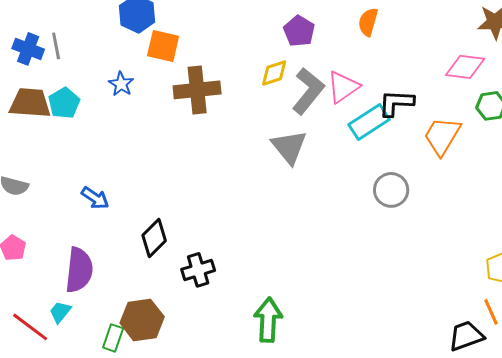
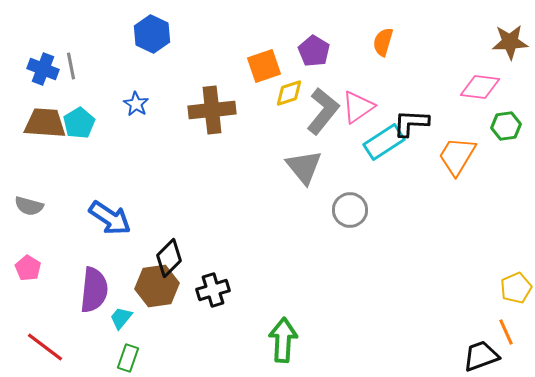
orange square: (163, 46) -> (264, 66), moved, turned -32
gray circle: (391, 190) -> (350, 210), moved
blue arrow: (95, 198) -> (110, 218), size x1.5
cyan trapezoid: (60, 312) -> (121, 318), moved
brown hexagon: (142, 320) -> (157, 286), moved

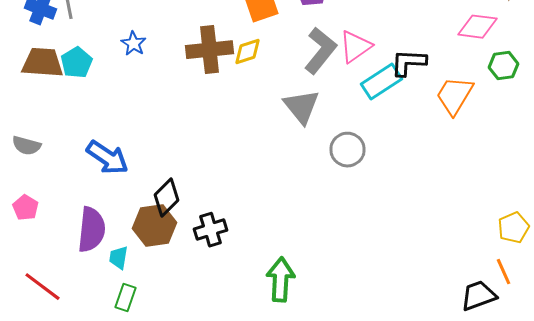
yellow diamond: (289, 93) -> (248, 52), moved
cyan trapezoid: (121, 318) -> (118, 258), turned -30

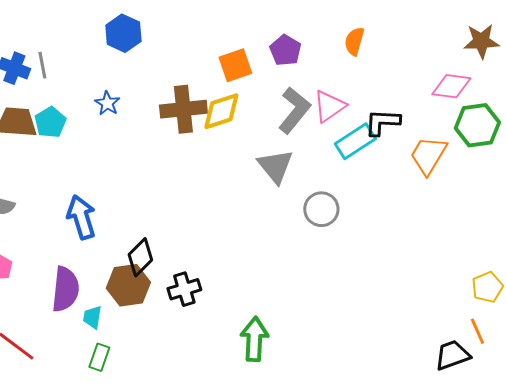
yellow diamond: (248, 52) -> (221, 111), size x1.4
green hexagon: (504, 66) -> (477, 125), size x1.5
blue arrow: (108, 158) -> (81, 217), turned -141

